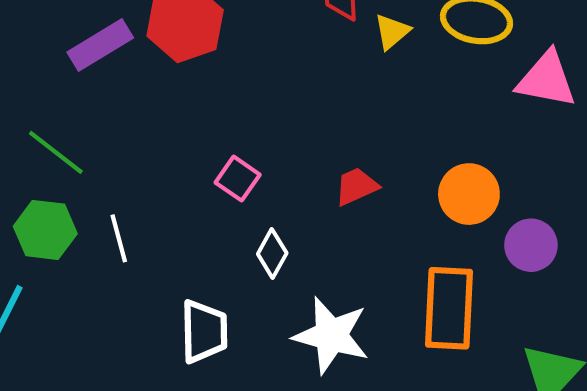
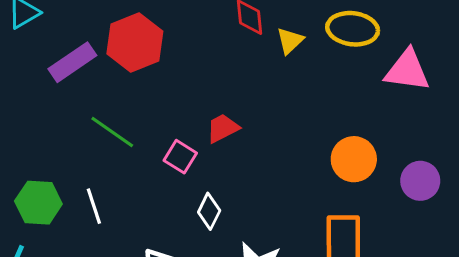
green line: (56, 152) -> (112, 132), moved
red trapezoid: (356, 186) -> (223, 128), moved
purple circle: (531, 245) -> (420, 181), moved

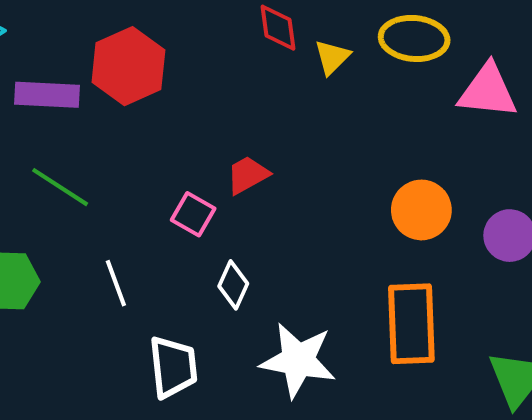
purple rectangle: (72, 62) -> (47, 95), turned 39
green line: (112, 132) -> (60, 187), moved
white line: (94, 206) -> (116, 283), moved

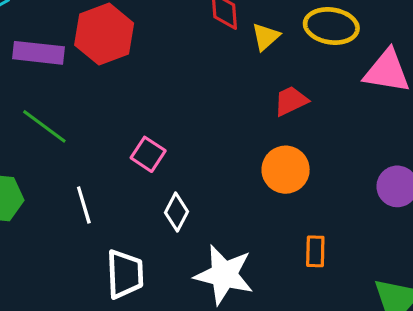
red trapezoid: (248, 175) -> (291, 101), moved
orange circle: (421, 210) -> (286, 170), moved
orange rectangle: (411, 324) -> (315, 251), size x0.5

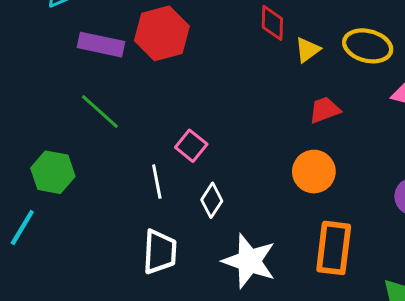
white line: (84, 205) -> (157, 182), moved
orange rectangle: (315, 251) -> (334, 248), size x1.8

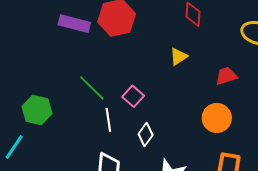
yellow triangle: (307, 50) -> (179, 57), moved
green line: (100, 112) -> (92, 88), moved

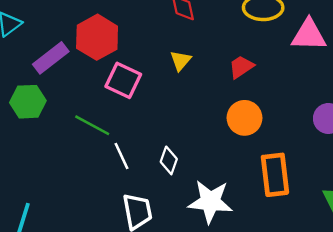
purple rectangle: (74, 24) -> (51, 58), turned -36
pink square: (133, 96) -> (123, 80), moved, size x1.4
green hexagon: (37, 110) -> (28, 102), moved

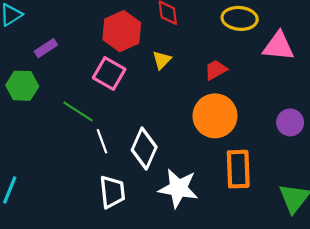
red hexagon: (97, 37) -> (122, 31), moved
purple rectangle: (51, 58) -> (46, 48), size x0.7
orange circle: (245, 118) -> (215, 116), size x1.4
white diamond: (169, 160) -> (144, 149), size x1.6

